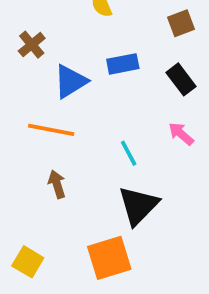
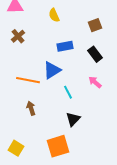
blue triangle: (70, 81) -> (52, 70), moved
black triangle: (138, 206) -> (73, 119), size x0.7

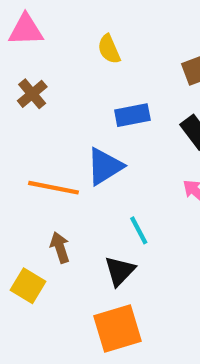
cyan line: (68, 92) -> (139, 230), moved
black triangle: (73, 119) -> (120, 271), moved
yellow square: (16, 148) -> (28, 286), moved

